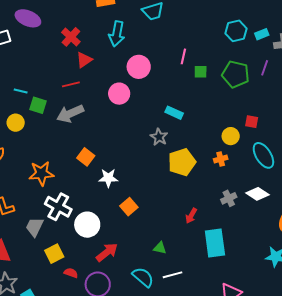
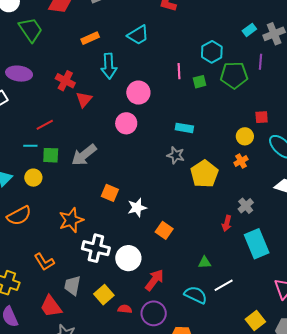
cyan hexagon: (236, 31) -> (212, 52), moved
red line: (71, 84) -> (45, 125), moved
gray cross: (229, 198) -> (246, 206), moved
gray trapezoid: (35, 227) -> (72, 285), moved

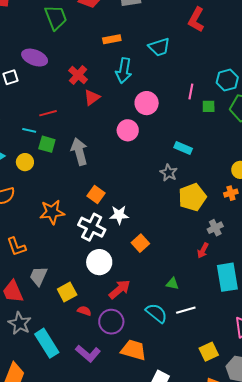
gray arrow: (84, 155) -> (79, 152), turned 100
gray cross: (246, 206) -> (215, 228), moved
white cross: (96, 248) -> (92, 227), moved

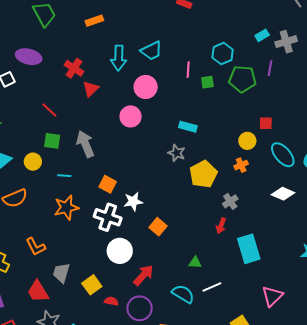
orange rectangle: (112, 39) -> (94, 21), moved
cyan trapezoid: (159, 47) -> (151, 51), moved
red line: (48, 113) -> (49, 110), turned 66
cyan line: (29, 130) -> (64, 176), moved

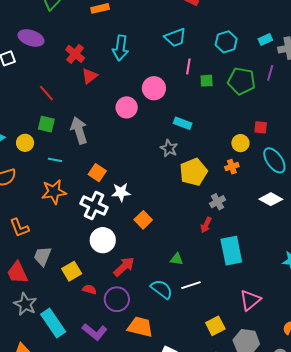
cyan trapezoid: (151, 51) -> (175, 38), moved
cyan hexagon: (223, 54) -> (226, 42), moved
pink circle: (146, 87) -> (154, 88), moved

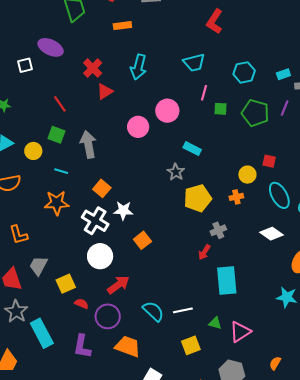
green triangle: (177, 259) -> (215, 323), moved
yellow square: (215, 326) -> (191, 345), moved
purple L-shape: (95, 332) -> (82, 346), turned 55

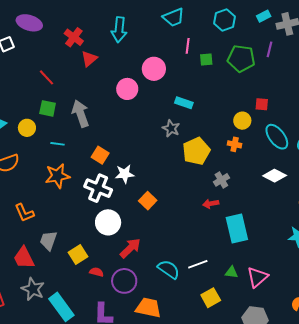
orange cross: (236, 197) -> (235, 144), turned 32
red arrow: (204, 252) -> (211, 204), turned 56

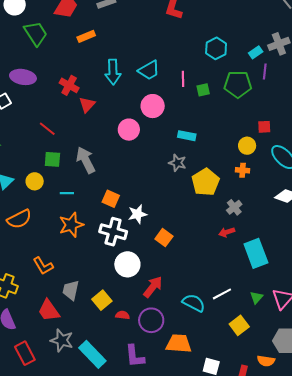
cyan rectangle: (264, 16) -> (256, 52), moved
cyan trapezoid: (174, 17) -> (149, 70), moved
green triangle: (232, 272) -> (256, 297), turned -48

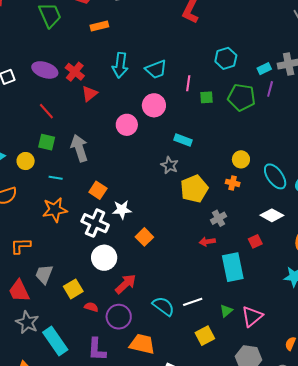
purple ellipse: (23, 77) -> (45, 70), moved
red square: (264, 127) -> (255, 241), moved, turned -32
orange L-shape: (43, 266) -> (21, 246), turned 110

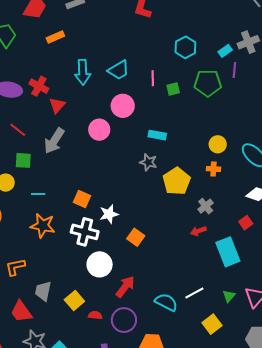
gray arrow: (79, 148) -> (54, 141), moved, turned -120
orange star: (55, 210) -> (43, 226), turned 30

